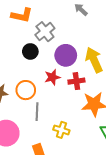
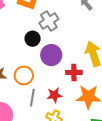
purple circle: (66, 55) -> (51, 55), moved
red star: (52, 77) -> (54, 95), moved

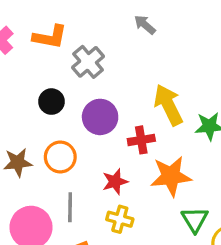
black circle: (33, 39) -> (51, 102), moved
gray line: (32, 98) -> (70, 207), moved

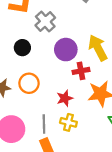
purple circle: (100, 117) -> (66, 50), moved
gray line: (70, 207) -> (44, 124), moved

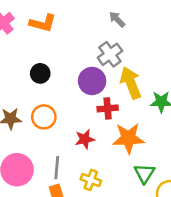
gray cross: (45, 21) -> (110, 54), moved
yellow cross: (68, 122) -> (91, 180), moved

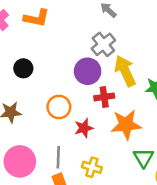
black circle: (40, 73) -> (23, 68), moved
orange circle: (44, 117) -> (59, 107), moved

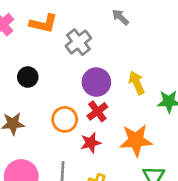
gray cross: (103, 44) -> (78, 42), moved
yellow arrow: (125, 71) -> (137, 83), size x0.7
red cross: (104, 97) -> (97, 111), moved, turned -30

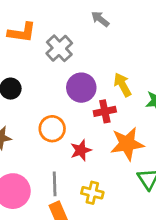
red cross: (97, 111) -> (105, 111), moved, turned 30

